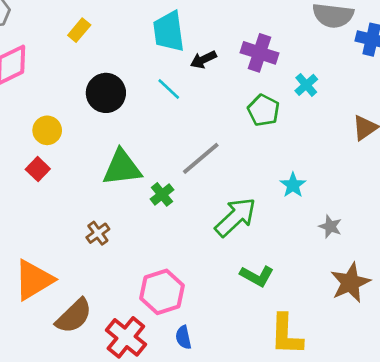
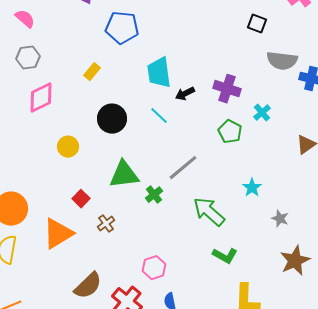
red square: (38, 169) -> (81, 199), moved
green arrow: (235, 217) -> (209, 212), turned -96
orange triangle: (34, 280) -> (58, 234), moved
pink hexagon: (162, 292) -> (154, 268), size x0.7

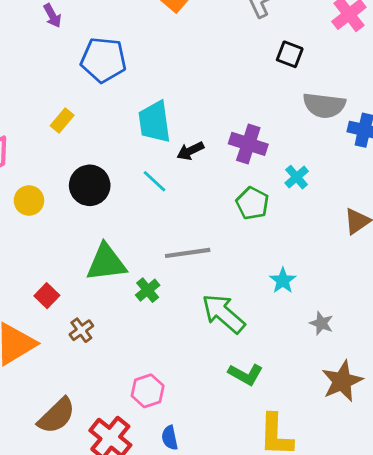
yellow circle: (68, 147) -> (29, 201), moved
gray line: (183, 168) -> (188, 253), turned 32

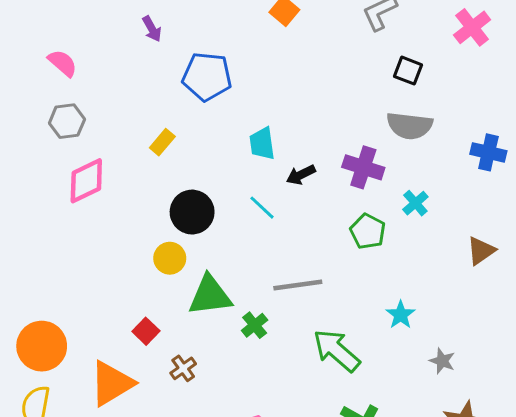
gray semicircle: (324, 105) -> (409, 126), moved
cyan trapezoid: (154, 122) -> (262, 144), size x0.7
yellow circle: (29, 201) -> (170, 258), moved

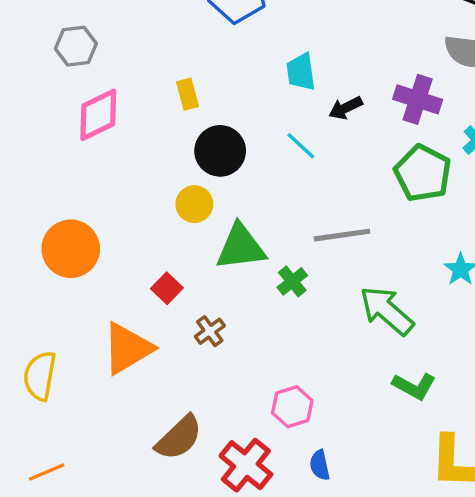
yellow rectangle: (162, 142) -> (187, 94), moved, turned -55
green pentagon: (368, 231) -> (423, 173), size x1.4
orange circle: (42, 346) -> (71, 249), moved

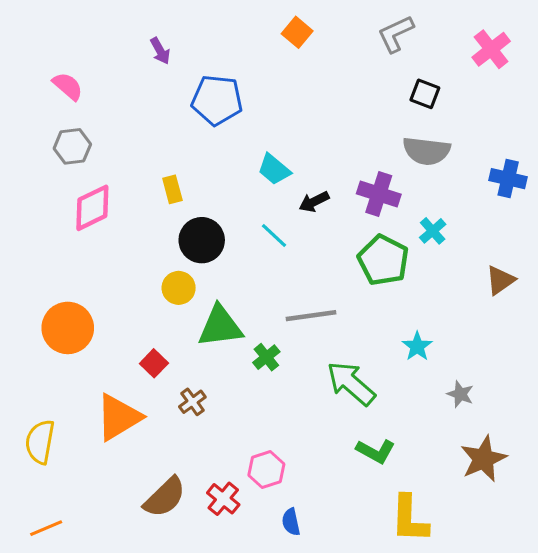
cyan trapezoid: (301, 72) -> (274, 169), turned -42
red cross: (246, 465) -> (223, 499), moved, size x0.7

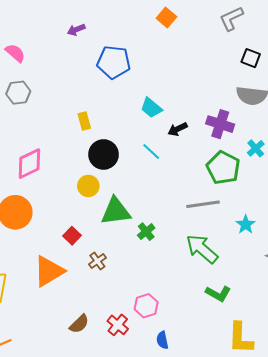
purple arrow: (160, 51) -> (76, 30), turned 96
pink diamond: (92, 208) -> (29, 164), moved
gray line: (311, 316) -> (203, 204), moved
brown semicircle: (165, 497) -> (79, 324), size x0.7

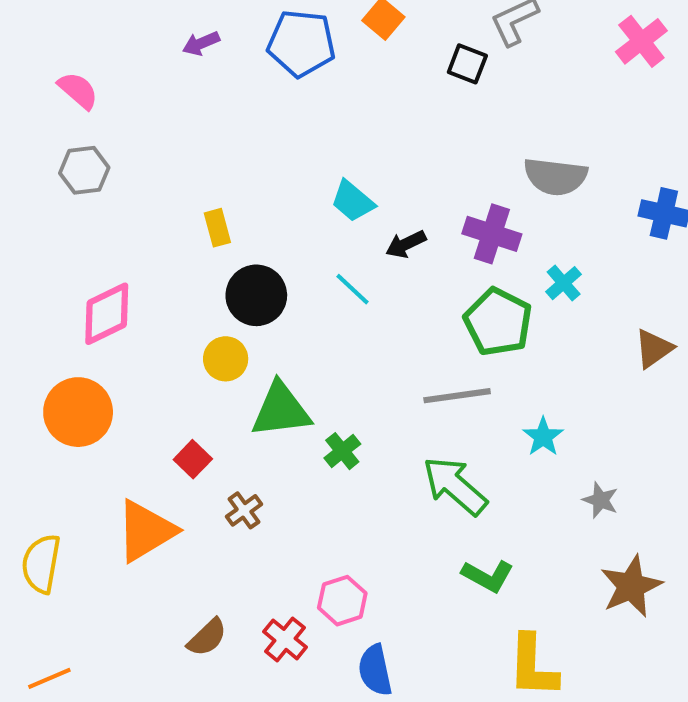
black square: (251, 58) -> (467, 64), moved
blue pentagon: (114, 62) -> (301, 43), moved
blue semicircle: (162, 340) -> (375, 670), size x1.4

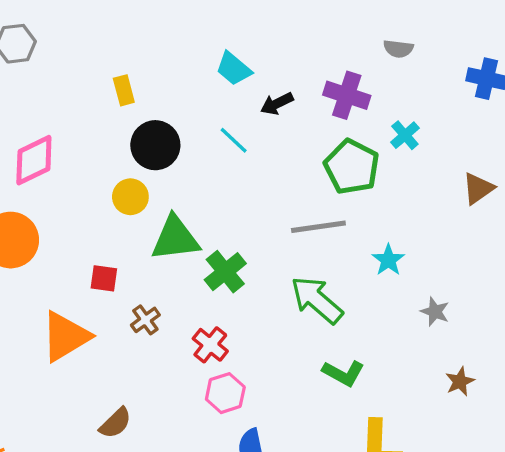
gray semicircle: (555, 177) -> (398, 49), size x0.6
green cross: (342, 451) -> (225, 272), size x1.4
red square: (193, 459) -> (104, 278), turned -36
brown star: (631, 586) -> (460, 381), size x0.6
red cross: (285, 639) -> (210, 345), moved

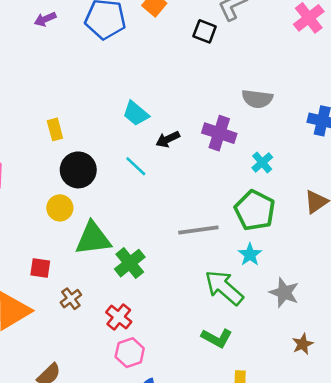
gray semicircle: (398, 49) -> (257, 99), size x1.4
green pentagon: (352, 167) -> (255, 210), moved
green arrow: (317, 300) -> (224, 288), moved
gray star: (435, 312) -> (284, 293), size x1.4

